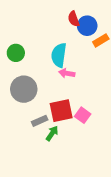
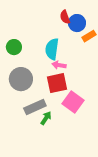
red square: (61, 111) -> (57, 83), moved
pink square: (83, 115) -> (73, 102), size x1.5
gray rectangle: (40, 121) -> (35, 107), size x1.5

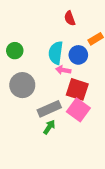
blue circle: (77, 23) -> (78, 55), moved
red square: (57, 83) -> (77, 89), moved, turned 30
gray rectangle: (35, 107) -> (49, 109), moved

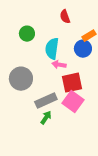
green circle: (15, 51) -> (27, 34), moved
blue circle: (78, 55) -> (83, 49), moved
red square: (77, 89) -> (72, 83), turned -30

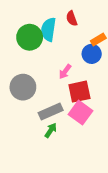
green circle: (27, 34) -> (30, 37), size x1.5
cyan semicircle: (52, 49) -> (48, 29), moved
pink arrow: (59, 65) -> (65, 72), turned -64

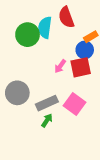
red semicircle: (72, 18) -> (66, 17), size x1.5
gray circle: (23, 87) -> (17, 93), moved
red square: (79, 92) -> (81, 67), moved

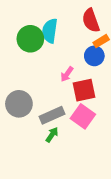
red semicircle: (66, 17) -> (91, 20), moved
red square: (81, 67) -> (84, 90), moved

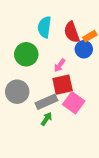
red semicircle: (91, 20) -> (72, 32), moved
green circle: (30, 39) -> (26, 54), moved
red square: (84, 90) -> (63, 85), moved

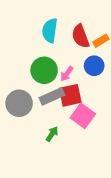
blue circle: (84, 49) -> (94, 66), moved
green circle: (26, 54) -> (44, 70), moved
gray rectangle: (46, 102) -> (52, 96), moved

